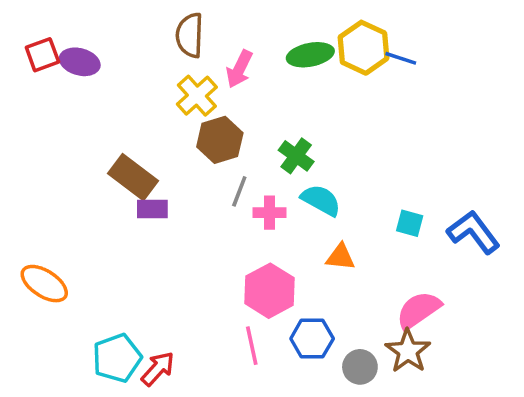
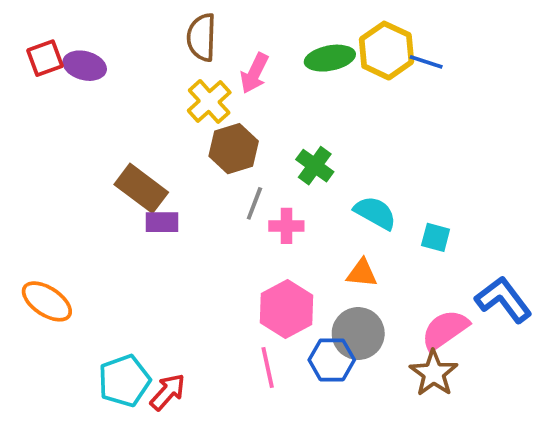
cyan semicircle: (321, 200) -> (375, 213), moved
blue L-shape: (473, 232) -> (503, 300), moved
gray circle: (360, 367) -> (358, 334), moved, size x1.4

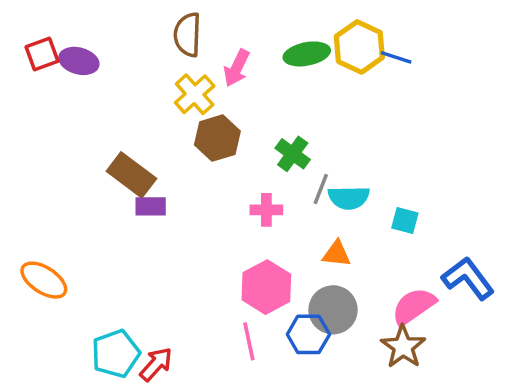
gray line: (254, 203) -> (321, 189), moved
cyan semicircle: (375, 213) -> (349, 198), turned 150

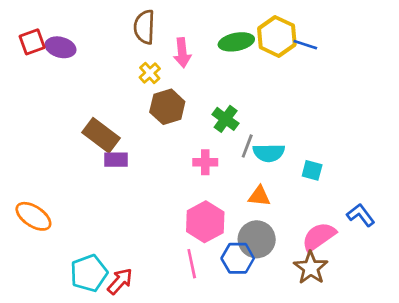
pink arrow: (237, 68) -> (182, 53), turned -32
yellow cross: (195, 94) -> (150, 73), size x0.7
blue L-shape: (468, 278) -> (361, 215), size x0.7

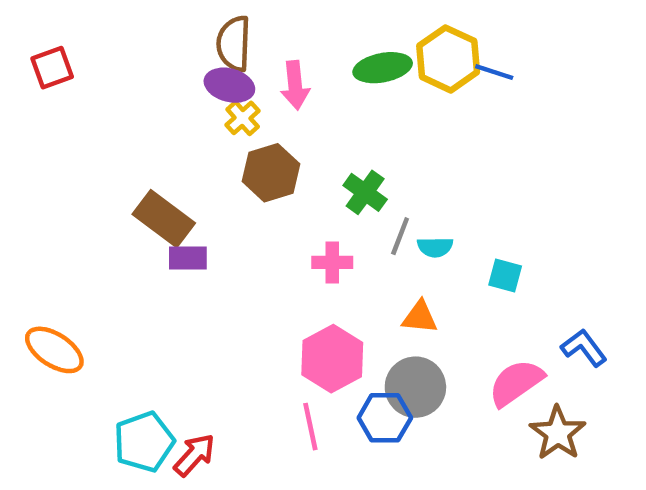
purple ellipse: (61, 47) -> (229, 85), moved
cyan semicircle: (269, 153) -> (435, 247), size x0.7
brown star: (311, 268) -> (558, 433), moved

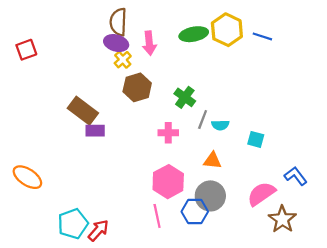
red square: (52, 68) -> (26, 50), moved
blue line: (494, 72) -> (262, 36), moved

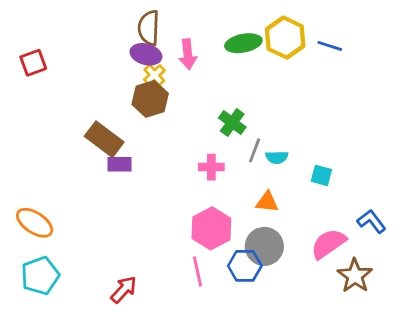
brown hexagon: (137, 87) -> (150, 99), moved
cyan pentagon: (73, 224) -> (40, 276), moved

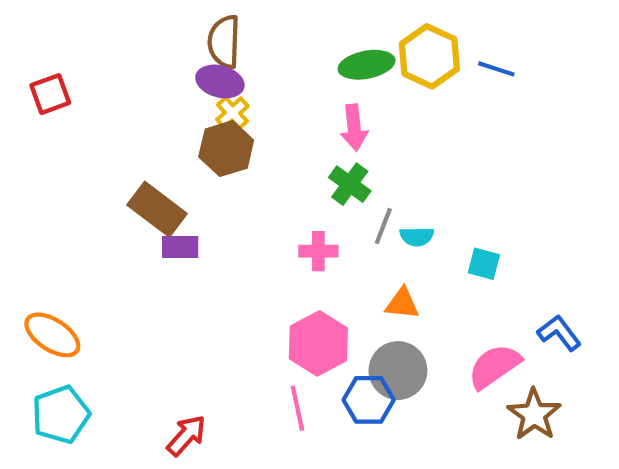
pink arrow: (188, 54) -> (354, 128), moved

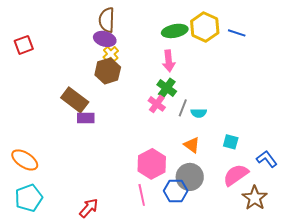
pink cross: (318, 251) -> (157, 104), moved, turned 36
cyan square: (484, 264) -> (231, 142), moved
orange triangle: (402, 304) -> (192, 145), turned 30

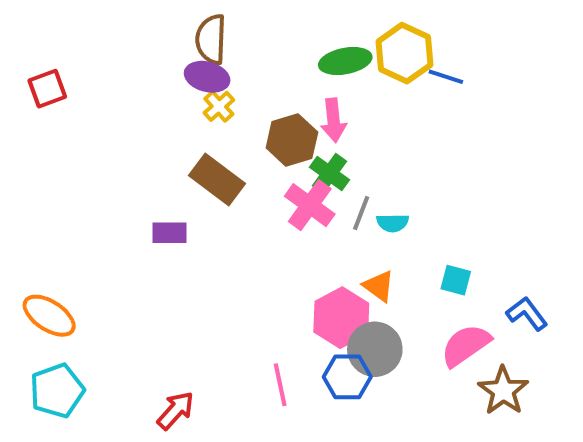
blue line: (237, 33) -> (446, 77), moved
brown hexagon: (108, 71) -> (292, 140), moved
brown rectangle: (75, 100) -> (217, 179), moved
pink cross: (157, 104) -> (310, 205), size x1.4
pink hexagon: (152, 164) -> (341, 318), moved

